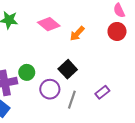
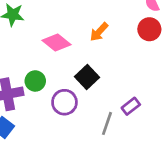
pink diamond: (49, 24) -> (56, 43), moved
gray line: (72, 100) -> (107, 123), moved

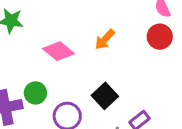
black square: (87, 77) -> (105, 96), moved

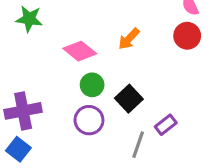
green circle: (35, 93) -> (92, 85), moved

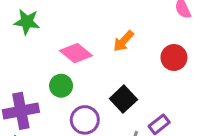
red circle: (187, 36) -> (174, 57), moved
green circle: (92, 85) -> (61, 86), moved

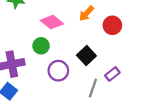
red circle: (174, 57) -> (112, 25), moved

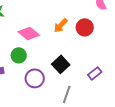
red circle: (112, 25) -> (85, 27), moved
purple rectangle: (112, 74) -> (95, 73), moved

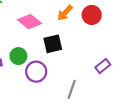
green circle: (19, 55) -> (18, 56), moved
black square: (61, 64) -> (53, 44), moved, turned 30

